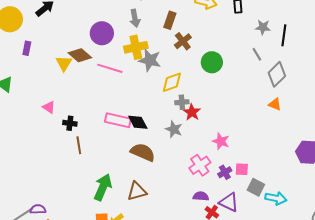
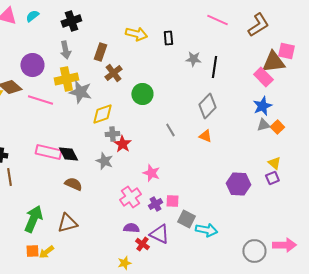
gray line: (257, 54) -> (170, 130), moved
brown semicircle: (143, 152) -> (73, 184), size x0.7

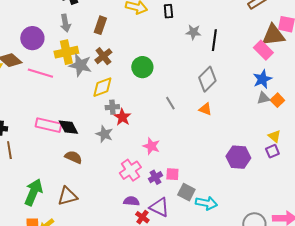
brown cross: (113, 73) -> (103, 56), moved

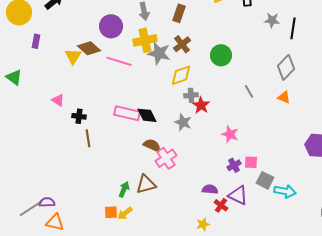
pink cross: (130, 170) -> (166, 158), moved
green arrow: (33, 192) -> (124, 189), moved, size x0.6

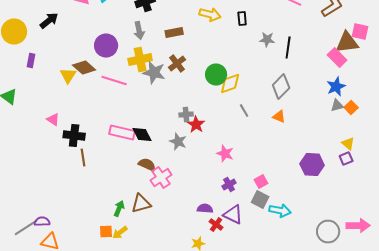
brown rectangle: (179, 13) -> (174, 32), turned 60
yellow diamond: (181, 75) -> (230, 84), moved
black cross: (79, 116) -> (74, 136), size x1.5
pink square: (251, 162) -> (261, 182), moved, turned -32

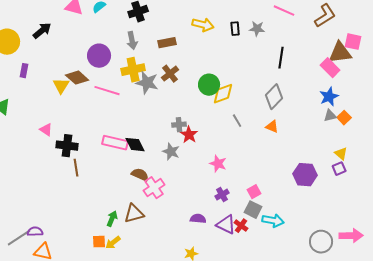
gray star: (267, 40) -> (257, 29), moved
red cross: (216, 224) -> (241, 226), moved

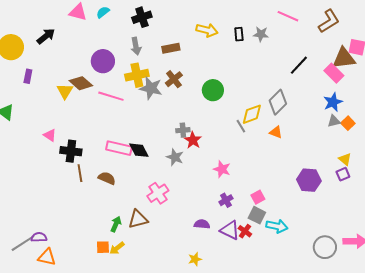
black line: (281, 58) -> (299, 65), moved, turned 35
yellow diamond: (223, 94) -> (252, 114), moved
brown semicircle: (140, 175) -> (107, 178), moved

